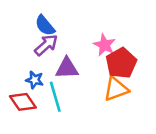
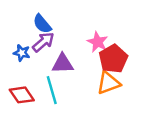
blue star: (35, 80) -> (22, 53), moved

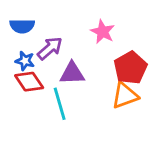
blue semicircle: (42, 24) -> (22, 26), moved, turned -50
pink star: (98, 42) -> (103, 32), moved
red diamond: (22, 95) -> (29, 82), moved

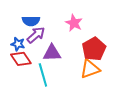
blue semicircle: (22, 26) -> (31, 21), moved

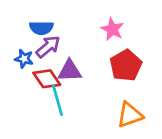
pink star: (74, 23) -> (112, 29), moved
red diamond: (21, 59) -> (47, 79), moved
orange triangle: (90, 69) -> (130, 115), moved

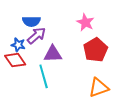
red diamond: (47, 79) -> (15, 60), moved

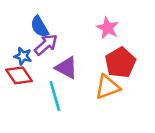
blue semicircle: (31, 21) -> (40, 27), turned 60
purple triangle: (53, 54) -> (66, 68), turned 30
orange triangle: (99, 88) -> (108, 87), moved

